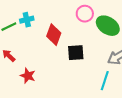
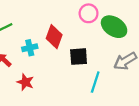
cyan cross: (27, 20) -> (30, 48), moved
cyan line: (105, 81) -> (95, 82), moved

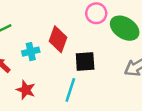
cyan line: (95, 82) -> (70, 90), moved

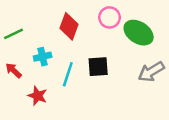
red diamond: (58, 39) -> (69, 26), moved
cyan line: (70, 90) -> (68, 74), moved

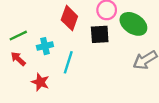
green line: (14, 34) -> (18, 36), moved
black square: (98, 67) -> (100, 34), moved

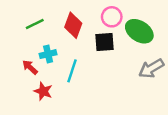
green line: (18, 36) -> (35, 24), moved
red arrow: (18, 59) -> (30, 67), moved

